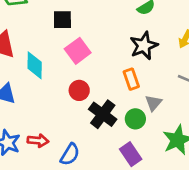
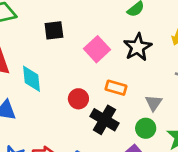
pink square: (78, 51) -> (97, 49), moved
orange rectangle: (131, 79) -> (116, 88), moved, turned -48
green circle: (135, 119) -> (146, 128), moved

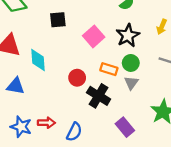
gray triangle: (154, 103) -> (131, 83), moved
green circle: (146, 128) -> (131, 63), moved

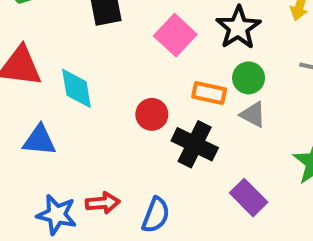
gray triangle: (131, 83) -> (253, 115), turned -32

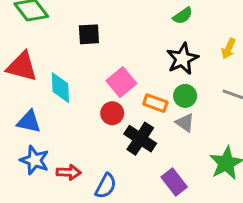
pink square: (175, 35) -> (121, 82), moved
blue star: (57, 215) -> (35, 160), moved

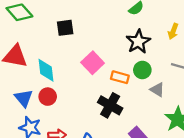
red circle: (112, 113) -> (48, 97), moved
blue triangle: (29, 122) -> (24, 98), turned 42
gray triangle: (185, 123) -> (157, 90), moved

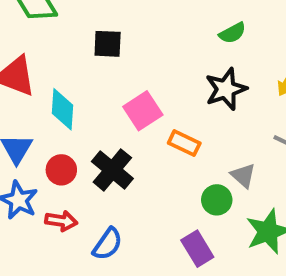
green circle: (142, 70) -> (217, 200), moved
red circle: (48, 97) -> (61, 170), moved
black cross: (110, 105) -> (112, 170), moved

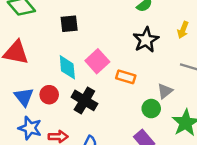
cyan diamond: (63, 109) -> (67, 67), moved
red circle: (61, 170) -> (49, 95), moved
gray triangle: (243, 176) -> (165, 91), turned 49

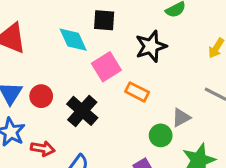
black square: (69, 24) -> (104, 20), moved
black star: (146, 40) -> (151, 46), moved
cyan diamond: (67, 67) -> (73, 40), moved, turned -30

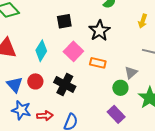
cyan diamond: (73, 40) -> (41, 51), moved, turned 70

